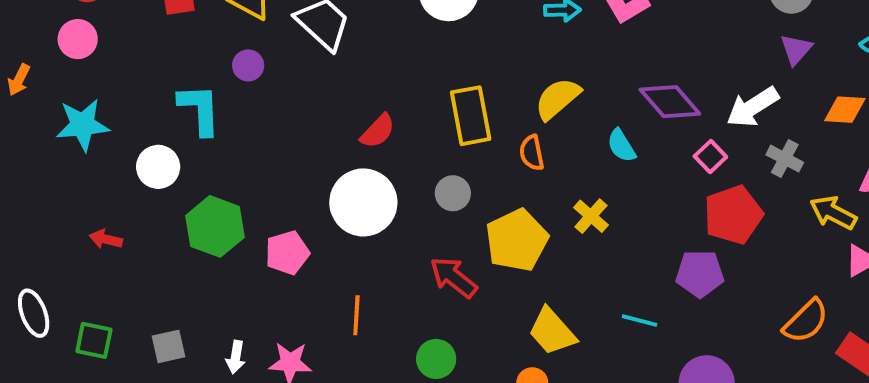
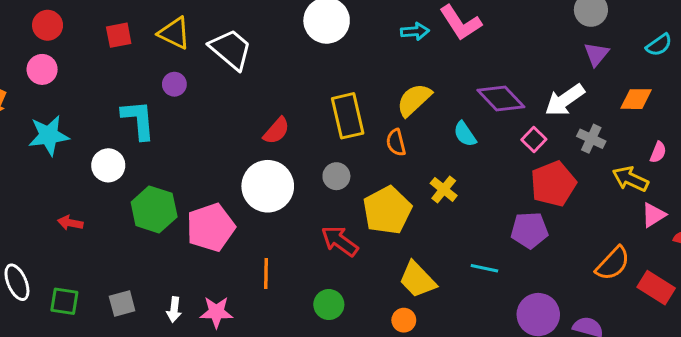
pink pentagon: (287, 253) -> (211, 227), size x1.4

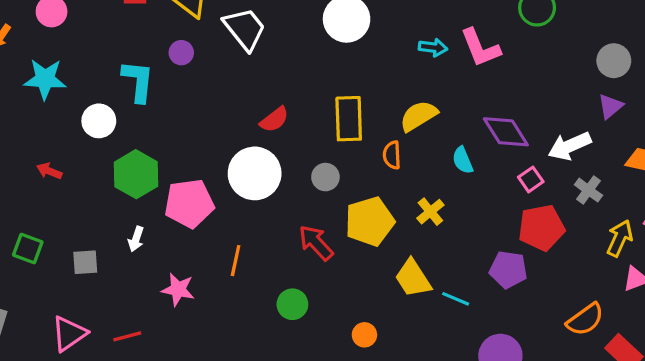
yellow arrow: (630, 179) -> (620, 238), turned 78
yellow trapezoid: (417, 280) -> (413, 278), moved
white arrow: (174, 310) -> (136, 239), moved

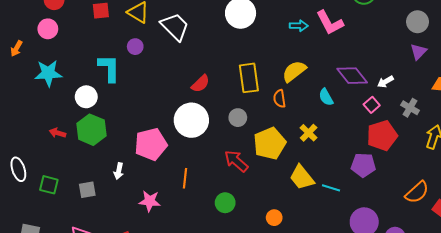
white arrow: (570, 146) -> (385, 82), moved, size x0.6
green hexagon: (136, 174) -> (91, 130), moved

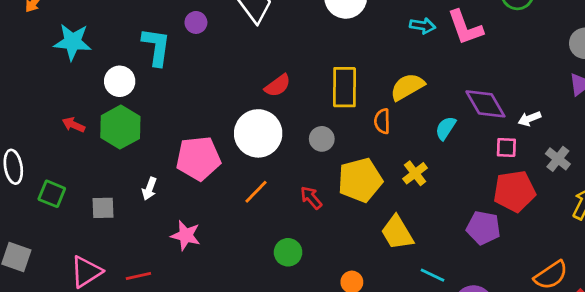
cyan semicircle: (326, 97) -> (446, 128), turned 54
pink square: (372, 105) -> (506, 148), turned 35
red arrow: (236, 161) -> (311, 198), size x0.7
orange line: (185, 178) -> (256, 192), moved, turned 30
cyan line: (331, 188) -> (433, 275), moved

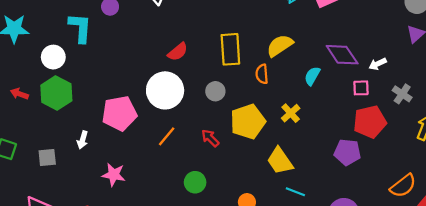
cyan line: (433, 275) -> (295, 192), moved

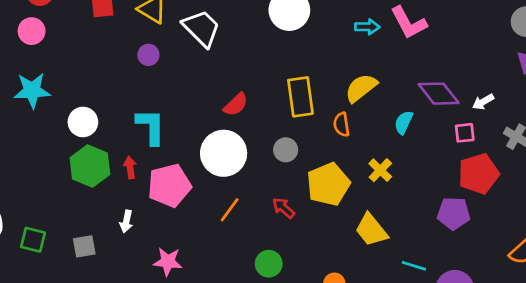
cyan L-shape: (80, 28) -> (151, 127), moved
red arrow: (19, 94) -> (130, 167), moved, turned 66
cyan line: (295, 192) -> (414, 266), moved

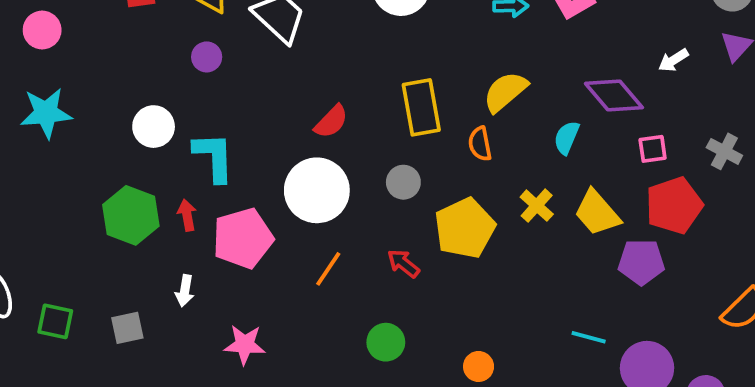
white arrow: (483, 102) -> (673, 60), moved
white circle: (83, 122) -> (154, 127), moved
yellow trapezoid: (371, 230) -> (597, 213), moved

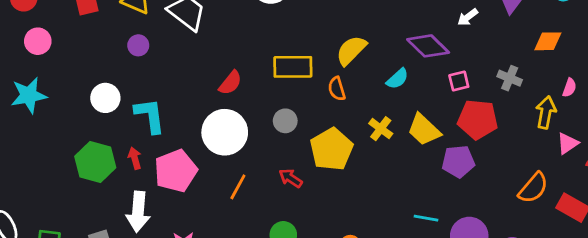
pink circle: (42, 30) -> (38, 41), moved
yellow rectangle: (421, 107) -> (293, 67), turned -75
cyan semicircle: (567, 138) -> (397, 79), turned -150
red pentagon: (674, 205) -> (478, 119), turned 30
white arrow: (185, 291) -> (138, 212), size x1.8

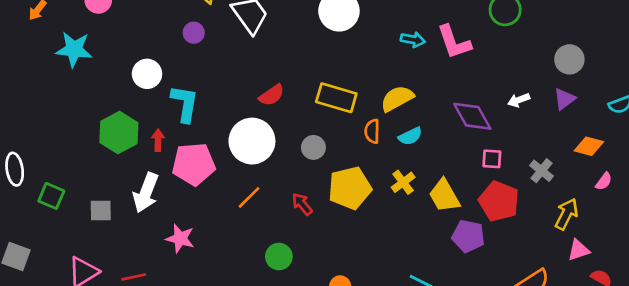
cyan semicircle: (397, 79) -> (410, 136), moved
pink semicircle: (569, 88) -> (604, 181), moved

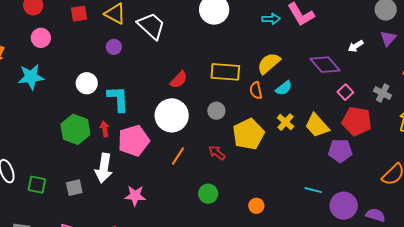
pink square: (492, 159) -> (345, 92), turned -35

